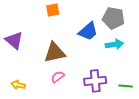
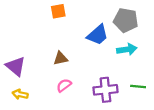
purple triangle: (14, 40) -> (16, 66), moved
brown triangle: (55, 53) -> (61, 58), size x0.6
green line: (126, 86) -> (138, 86), moved

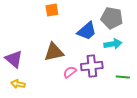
brown triangle: (61, 58) -> (54, 52), size x1.5
pink semicircle: (64, 85) -> (70, 72), moved
purple cross: (105, 90) -> (92, 66), moved

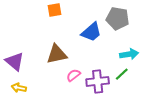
cyan arrow: (113, 44) -> (129, 54), moved
purple cross: (92, 66) -> (98, 81), moved
green line: (123, 77) -> (122, 74), moved, turned -48

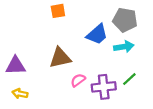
cyan arrow: (129, 54) -> (124, 47), moved
purple triangle: (15, 62) -> (15, 66), turned -42

